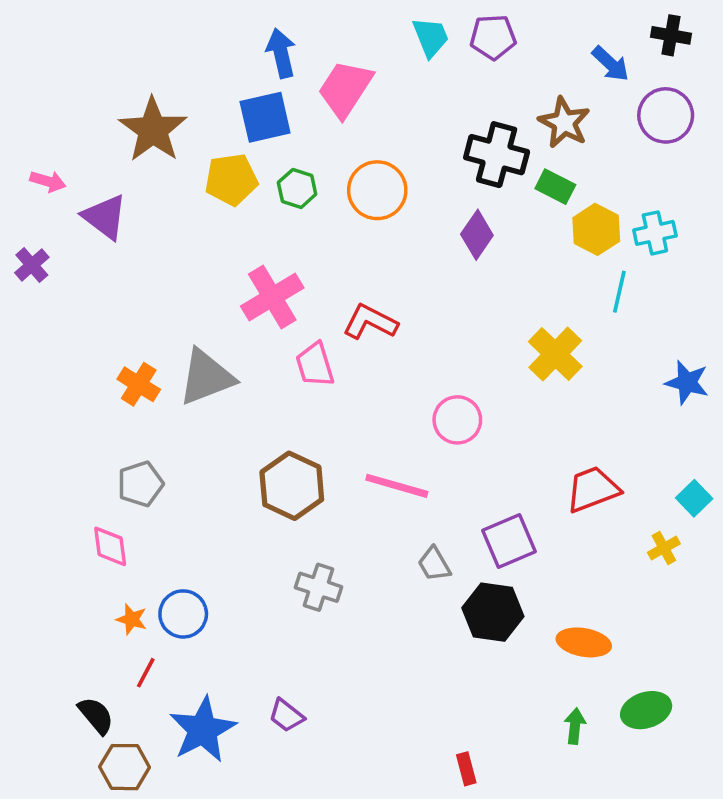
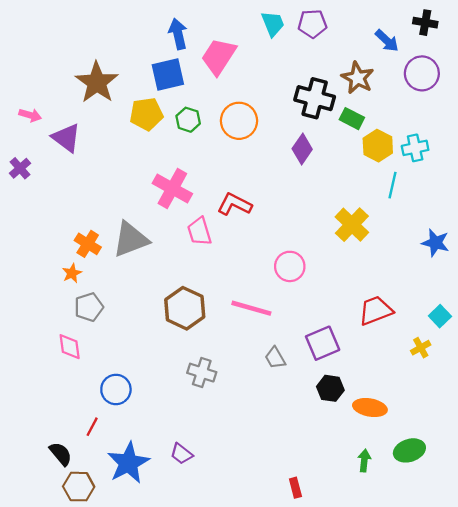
pink cross: (272, 297) -> (172, 189), turned -30
black hexagon: (493, 612) -> (330, 388), moved, size x0.7
orange star: (132, 619) -> (72, 273), moved, turned 30

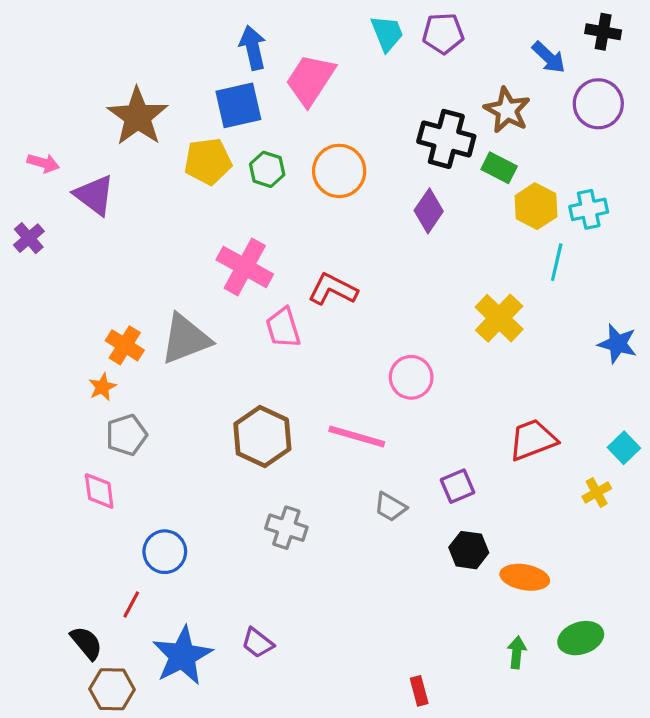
purple square: (323, 343) -> (458, 486), size x0.7
gray trapezoid: (275, 358) -> (390, 507), turned -30

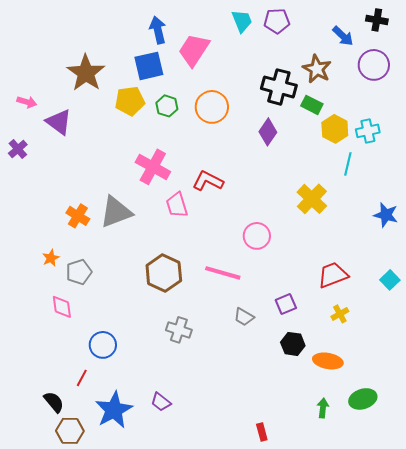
orange star: (102, 387) -> (51, 258), moved
yellow cross: (597, 492) -> (340, 314), moved

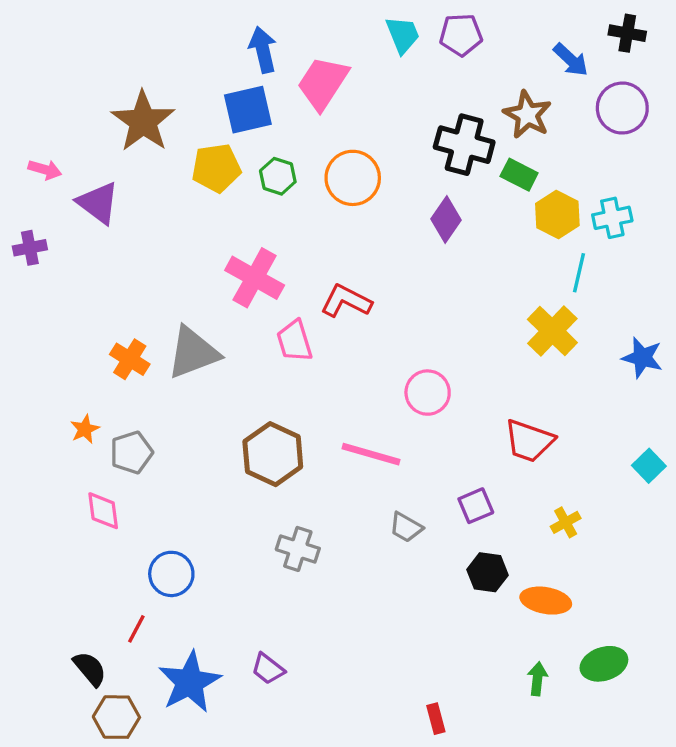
purple cross: (18, 149) -> (30, 248), turned 30
yellow cross: (312, 199) -> (552, 331), moved
red trapezoid: (333, 275) -> (529, 441), moved, turned -140

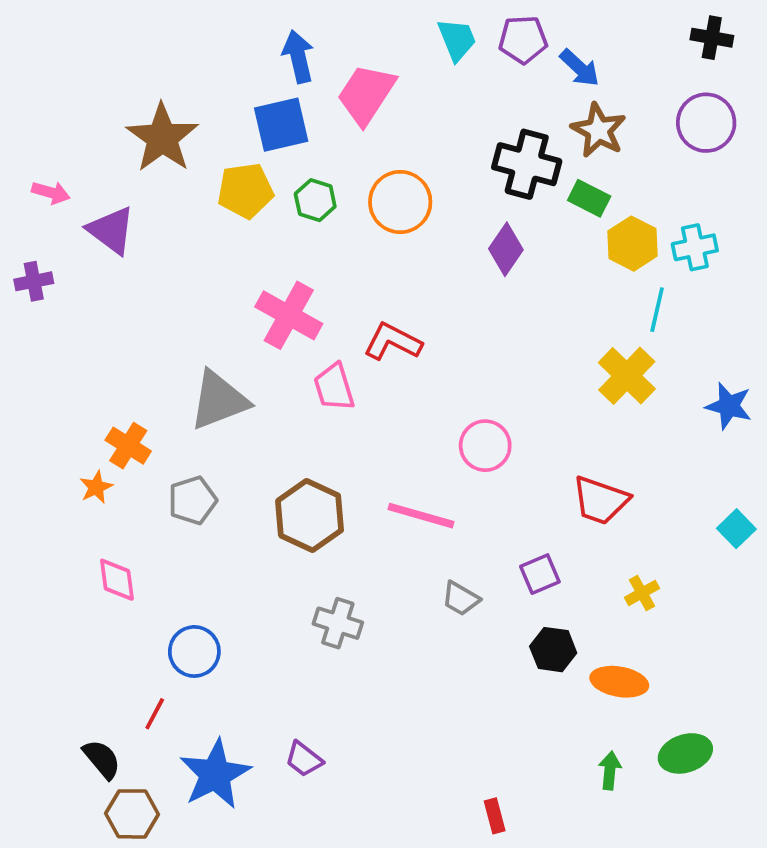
blue arrow: (571, 60) -> (580, 68), moved
orange cross: (130, 359) -> (128, 446), moved
gray pentagon: (131, 452) -> (192, 500), moved

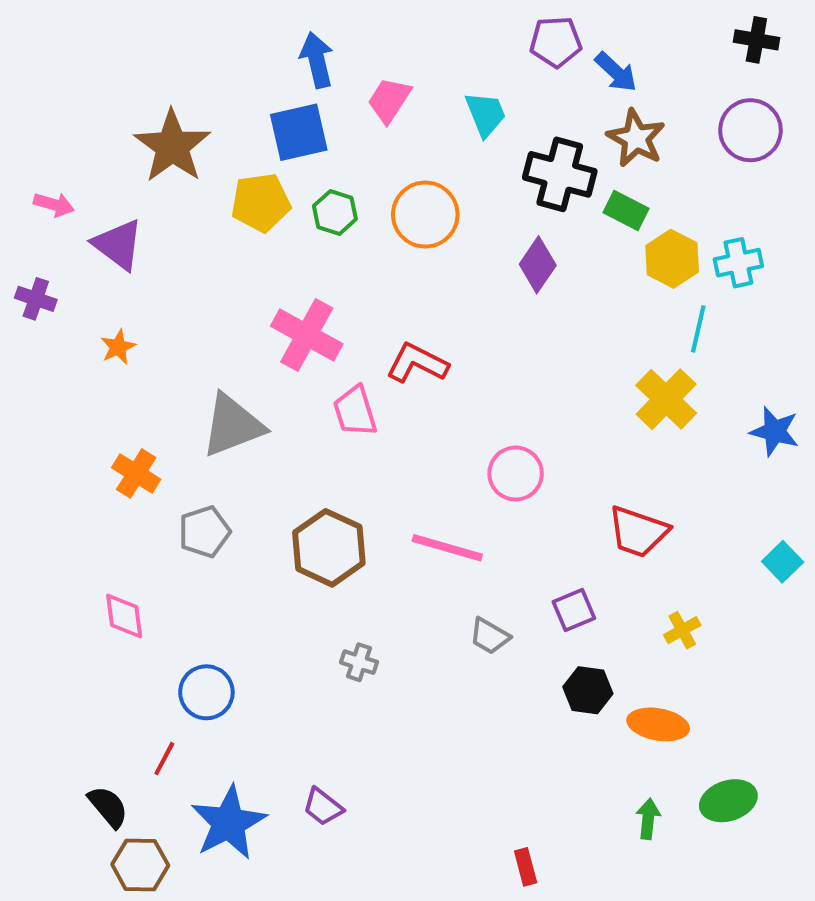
cyan trapezoid: (457, 40) -> (485, 114), moved
pink trapezoid: (366, 94) -> (389, 100), size x0.7
purple cross: (34, 281) -> (36, 299), turned 30
orange star: (96, 487) -> (118, 347), moved
gray cross: (338, 623) -> (359, 662), size x0.7

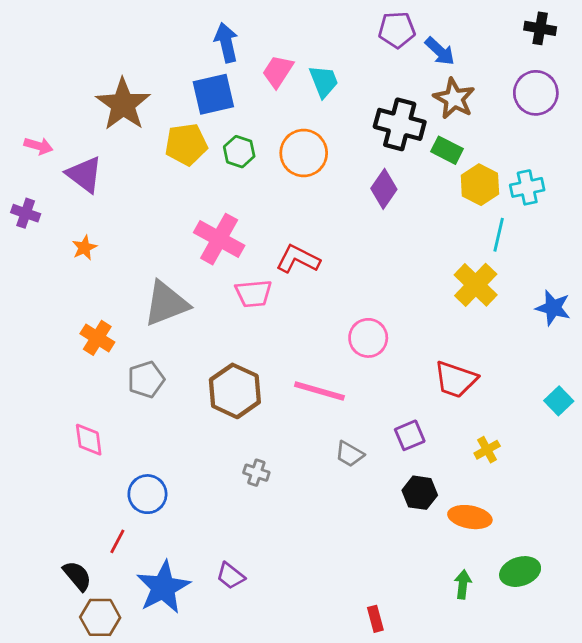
cyan trapezoid: (485, 114) -> (324, 81), moved
pink trapezoid: (355, 411) -> (254, 293), turned -78

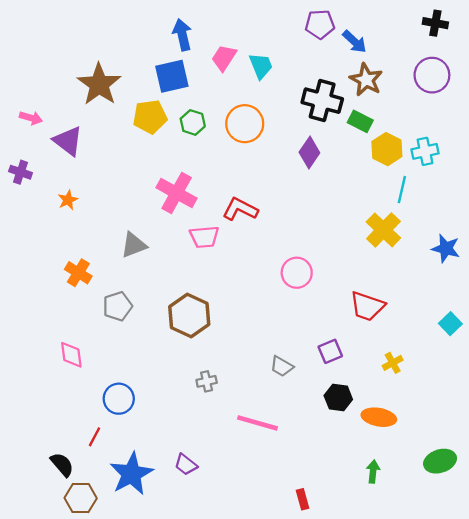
gray triangle: (166, 304) -> (134, 245), size x0.7
pink line: (319, 391) -> (257, 423), moved
gray cross: (256, 473) -> (207, 381), turned -30
green ellipse: (520, 572) -> (440, 461), moved

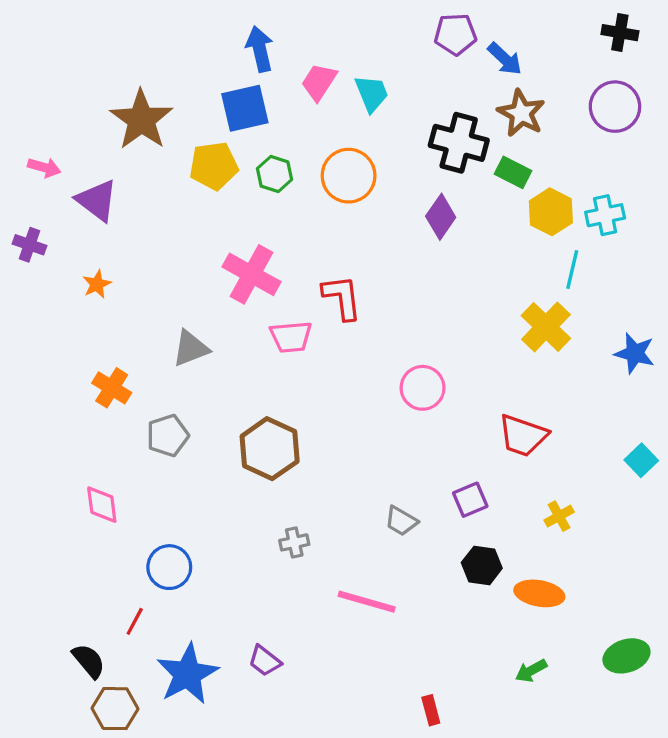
red L-shape: (240, 209) -> (342, 297), turned 56
green arrow: (373, 472) -> (531, 671), turned -125

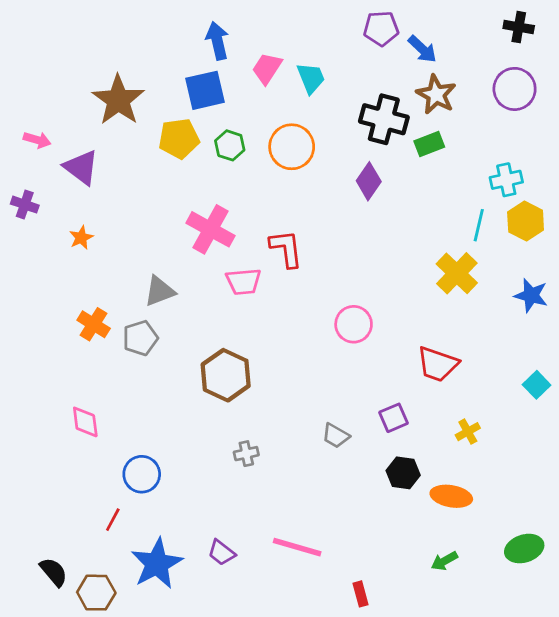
green rectangle: (513, 172) -> (429, 144), turned -48
yellow hexagon: (551, 212) -> (526, 221), moved
gray pentagon: (168, 436) -> (140, 338), moved
pink line: (367, 602) -> (297, 547), moved
black semicircle: (89, 661) -> (54, 572), moved

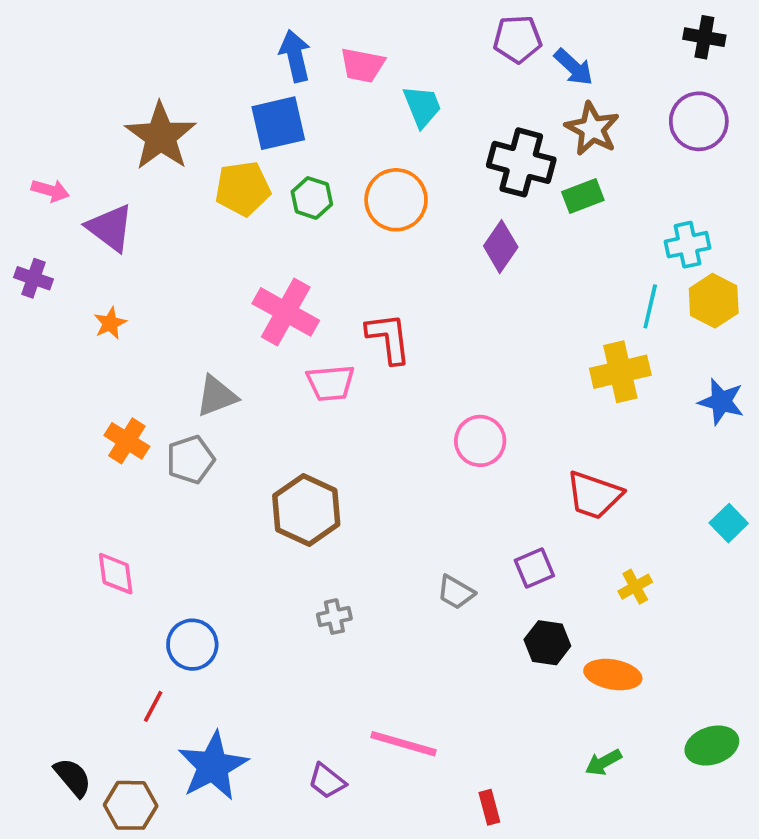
pink trapezoid: (267, 68) -> (362, 65), moved, turned -112
yellow cross: (457, 273) -> (620, 372), turned 33
purple trapezoid: (221, 553) -> (327, 781), moved

